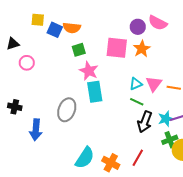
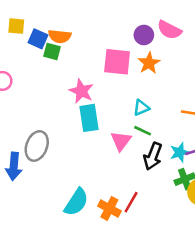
green square: (79, 50) -> (52, 52), moved, turned 32
pink triangle: (154, 84) -> (121, 141), moved
gray ellipse: (67, 110) -> (37, 146), moved
red line: (138, 158) -> (131, 202), moved

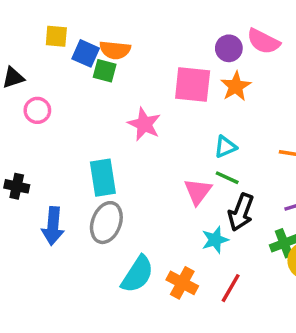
cyan rectangle: (89, 118) -> (103, 178), moved
gray ellipse: (37, 146) -> (106, 223), moved
cyan star: (180, 152) -> (215, 240), moved
red line: (131, 202) -> (231, 288), moved

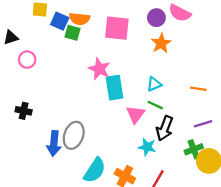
pink square: (193, 85) -> (117, 28), moved
cyan rectangle: (103, 178) -> (114, 88), moved
black cross: (17, 186) -> (24, 111), moved
blue arrow: (53, 226) -> (54, 143), moved
cyan star: (215, 240) -> (147, 147), turned 30

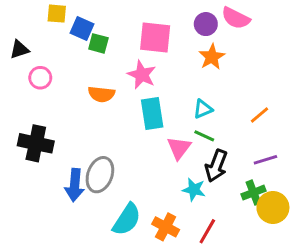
orange semicircle: (80, 19) -> (101, 94), moved
pink star: (99, 69) -> (142, 75), moved
orange line: (198, 89) -> (260, 115), turned -49
black cross: (24, 111) -> (36, 143), size x1.6

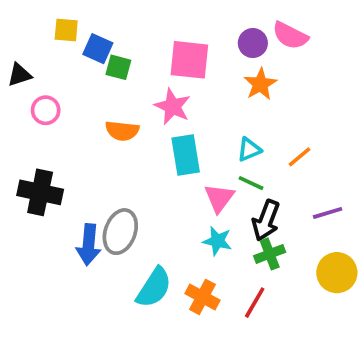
orange line: (260, 115) -> (300, 157), moved
cyan star: (194, 190) -> (217, 241), moved
green cross: (254, 193) -> (270, 254), moved

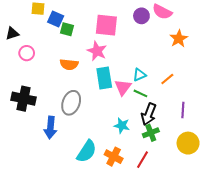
orange star: (260, 84) -> (179, 39), moved
pink triangle: (219, 198) -> (123, 87), moved
purple line: (328, 213) -> (183, 110), turned -70
gray ellipse: (120, 232) -> (71, 103), moved

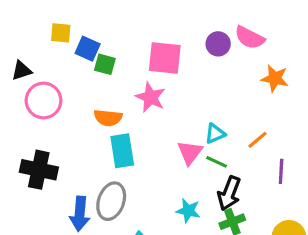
orange star: (179, 39) -> (275, 78), turned -30
pink circle: (27, 53) -> (44, 101), size x1.5
cyan rectangle: (104, 78) -> (122, 151), moved
gray ellipse: (71, 103) -> (111, 201), moved
purple line: (183, 110) -> (281, 171), moved

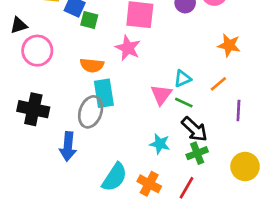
orange star: (275, 78) -> (229, 45), moved
black arrow: (229, 193) -> (194, 129), turned -68
gray ellipse: (111, 201) -> (91, 112), moved

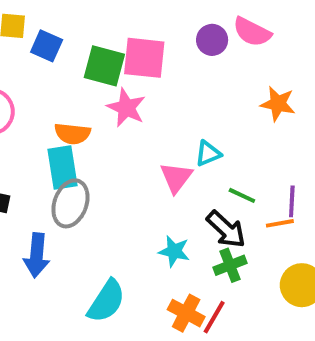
green square: (89, 20) -> (104, 66), moved, size x1.5
orange line: (218, 84) -> (280, 223), moved, turned 30
cyan rectangle: (104, 93) -> (62, 168), moved
green line: (184, 103) -> (242, 195), moved
orange cross: (149, 184) -> (186, 313), moved

